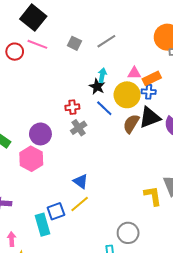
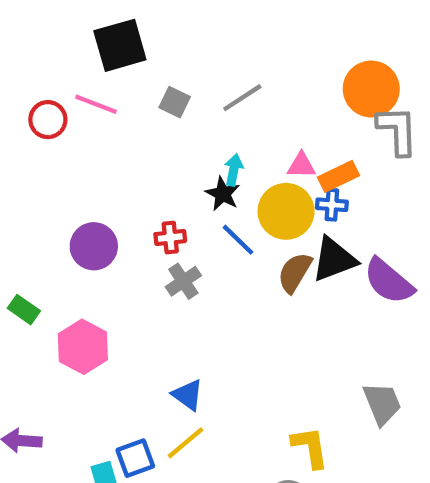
black square: (33, 18) -> (120, 45), moved, turned 35
purple circle: (40, 134) -> (94, 246), moved
yellow L-shape: (153, 196) -> (310, 447), moved

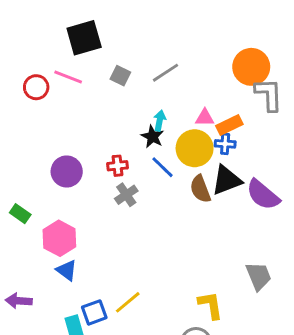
brown semicircle: (295, 272) -> (200, 189), turned -52
blue triangle: (188, 395) -> (67, 270), moved

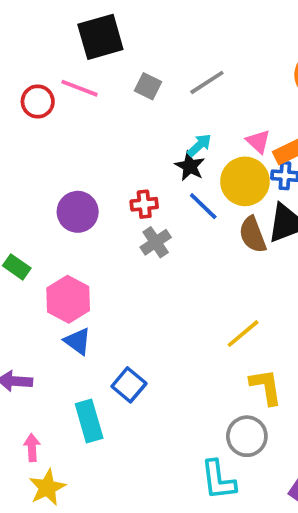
pink triangle: (205, 118) -> (258, 141), turned 42
cyan arrow: (160, 121) -> (199, 145), turned 36
yellow line: (128, 302) -> (243, 334), moved
blue square: (94, 312) -> (129, 385), moved, turned -30

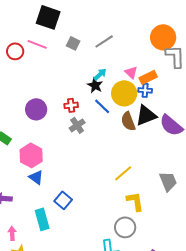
black square: (100, 37) -> (48, 17), turned 35

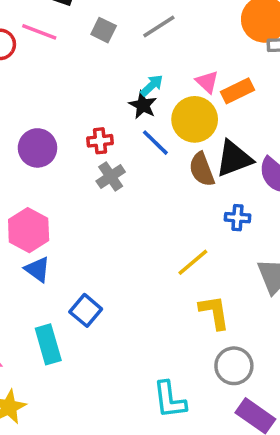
blue cross: (145, 90) -> (237, 218), moved
gray circle: (125, 227) -> (234, 366), moved

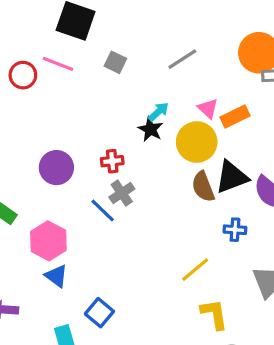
gray line: (159, 27) -> (182, 59), moved
blue line: (155, 143) -> (103, 211), moved

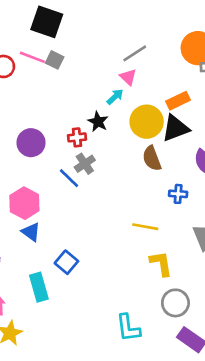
gray square: (115, 62) -> (55, 60), moved
pink triangle: (208, 109) -> (128, 77), moved
black star: (150, 129) -> (98, 122), moved
black triangle: (232, 177) -> (175, 128), moved
yellow line: (195, 270) -> (145, 227), turned 50

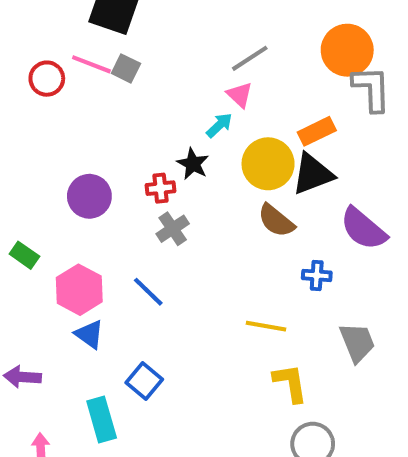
brown semicircle: (152, 158) -> (276, 221), turned -30
blue line: (69, 178) -> (148, 292), moved

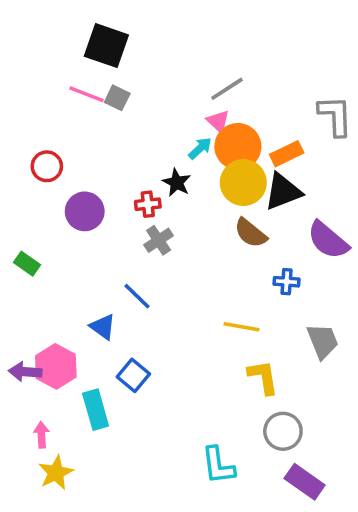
orange circle: (347, 50) -> (238, 146), moved
red circle: (47, 79) -> (47, 166), moved
pink hexagon: (79, 290) -> (56, 366), moved
blue triangle: (89, 334) -> (103, 327), moved

